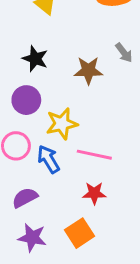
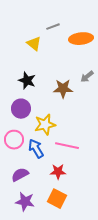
gray arrow: (124, 53) -> (87, 77), turned 88
red star: (94, 193) -> (58, 172), moved
orange square: (80, 233) -> (57, 199), turned -30

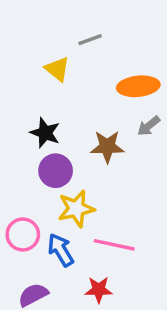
orange ellipse: (81, 39) -> (138, 86), moved
purple circle: (21, 109) -> (56, 171), moved

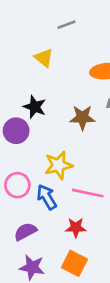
gray line: (90, 40) -> (66, 25), moved
purple circle: (56, 171) -> (16, 131), moved

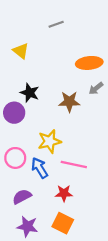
yellow triangle: (44, 58) -> (21, 51), moved

